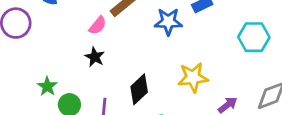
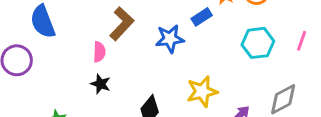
pink semicircle: (98, 25) -> (99, 52), turned -30

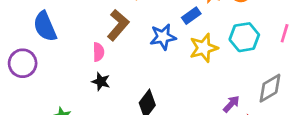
yellow star: (202, 91) -> (204, 48), moved

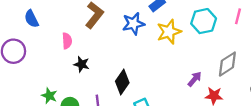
blue semicircle: (45, 26) -> (31, 19), size x0.7
pink semicircle: (98, 52) -> (67, 41), moved

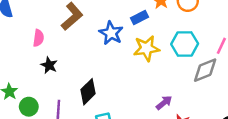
blue star: (133, 24) -> (111, 33), turned 30
gray diamond: (227, 64) -> (205, 70), moved

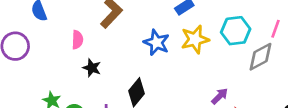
blue star: (111, 33) -> (156, 43), moved

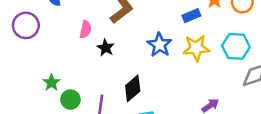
black star: (92, 68) -> (106, 48), moved

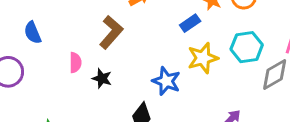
blue star: (159, 45) -> (166, 81), moved

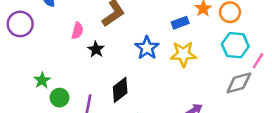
cyan hexagon: (247, 47) -> (235, 45), moved
blue star: (166, 81) -> (147, 48), moved

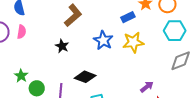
pink semicircle: (77, 31) -> (21, 32), moved
black diamond: (120, 90) -> (85, 77), turned 65

